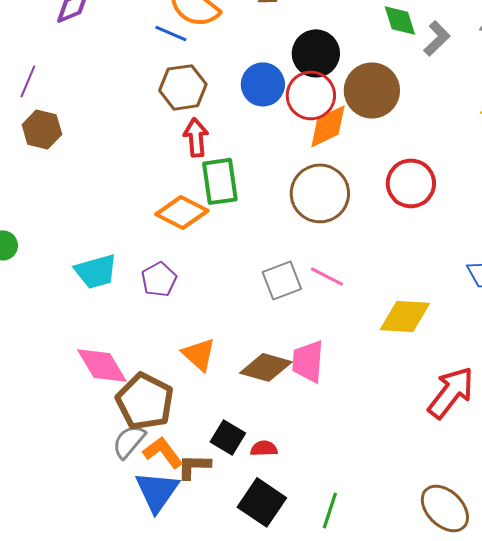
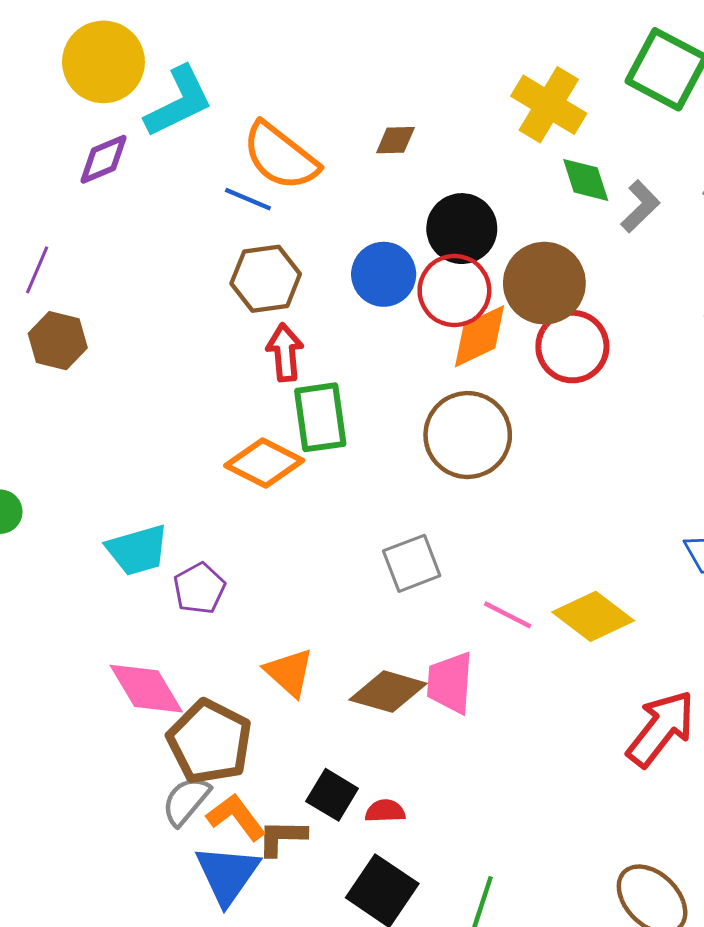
red circle: (411, 183) -> (572, 347), moved
pink line: (327, 276) -> (508, 615), moved
purple pentagon: (159, 279) -> (199, 588), moved
yellow diamond: (405, 316) -> (593, 616), turned 34

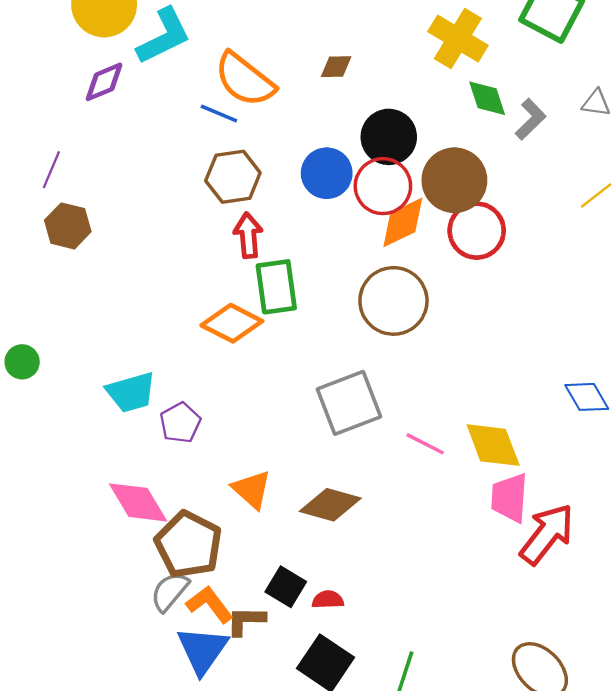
gray square: (412, 563) -> (349, 403), size x1.4
yellow diamond: (593, 616) -> (493, 445), turned 32
pink trapezoid: (450, 683) -> (509, 498), moved

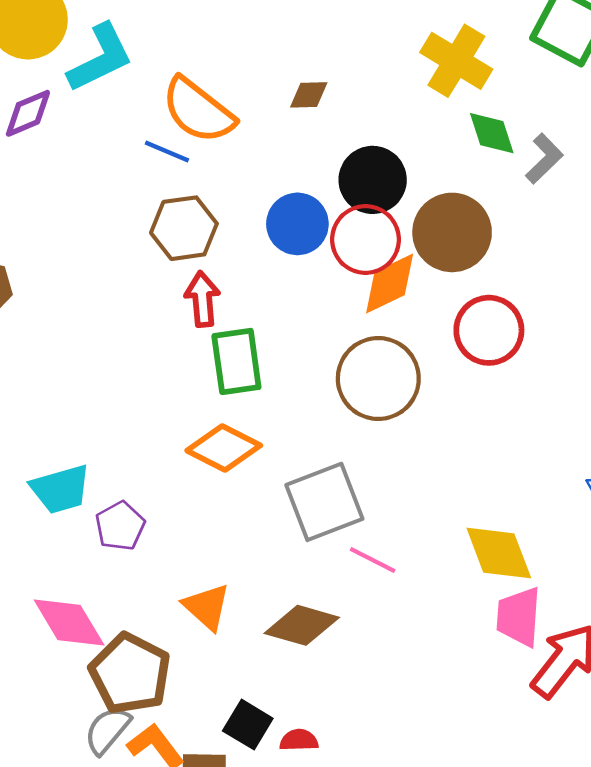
red circle: (477, 231) -> (489, 330), moved
orange diamond: (232, 323) -> (224, 448), moved
pink line: (425, 444) -> (373, 560), moved

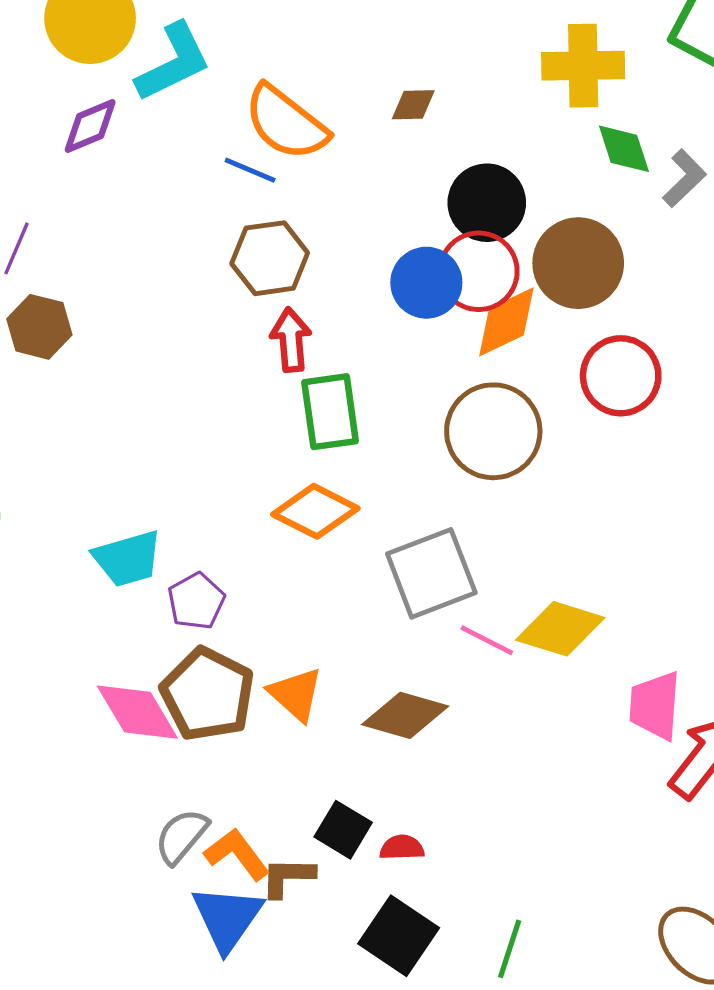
yellow cross: (456, 61) -> (583, 66), turned -32
blue circle: (297, 224) -> (426, 283), moved
yellow diamond: (499, 553) -> (560, 629), moved, turned -52
brown pentagon: (130, 674) -> (208, 694), moved

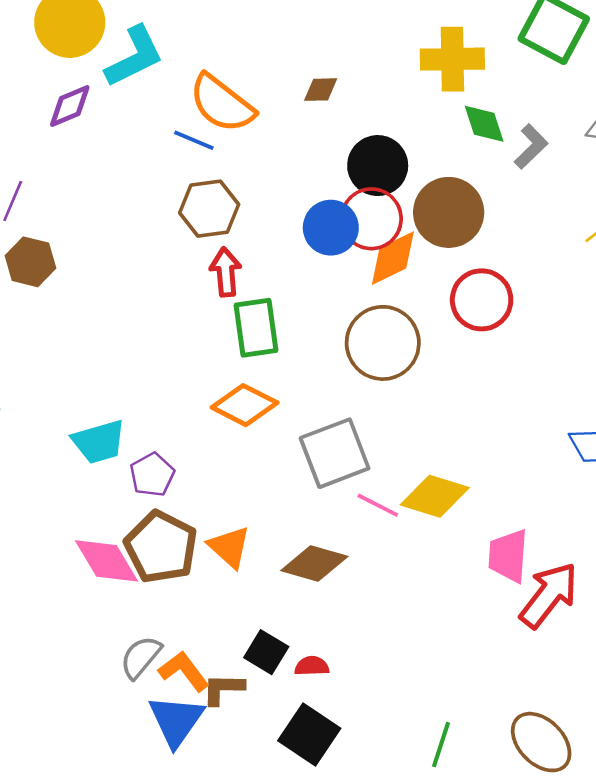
green line: (510, 949) -> (441, 745), moved

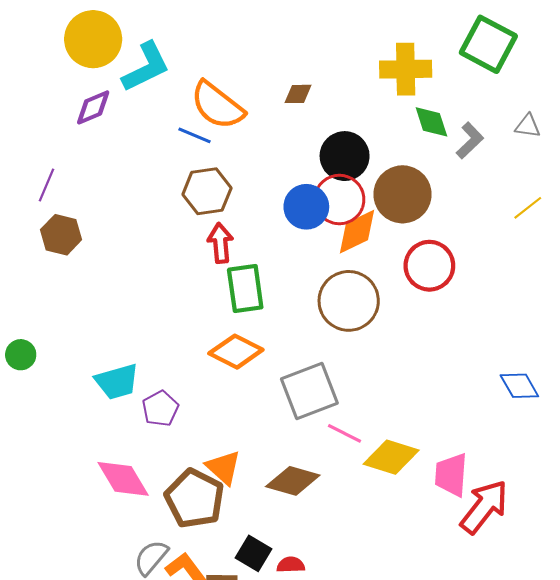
yellow diamond: (435, 496) -> (391, 457), moved
brown pentagon: (161, 547) -> (195, 499), moved

